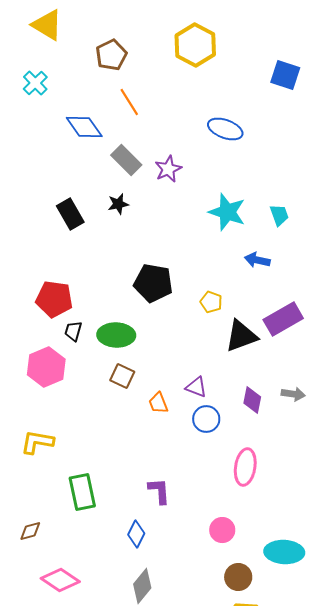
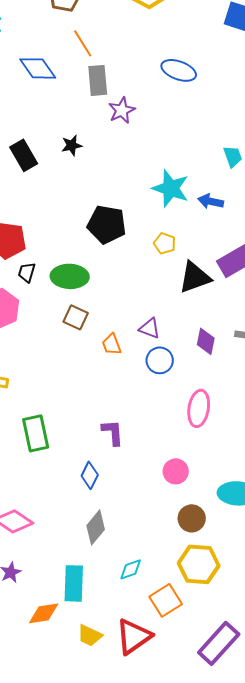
gray rectangle: (126, 160) -> (98, 80), moved, turned 40
cyan star: (227, 212) -> (171, 188), moved

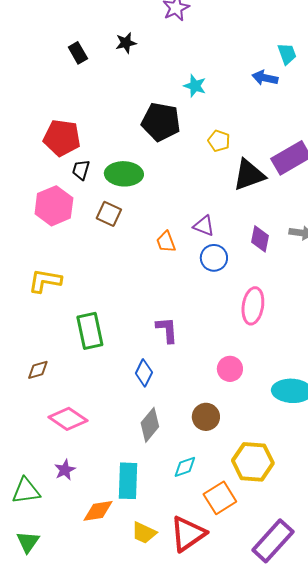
black rectangle: (24, 155) -> (78, 53), size x0.7
cyan star: (171, 188) -> (195, 86), moved, size x0.6
blue arrow: (211, 201) -> (265, 78), moved
brown square: (76, 317) -> (109, 214), moved
brown circle: (192, 518) -> (206, 417), moved

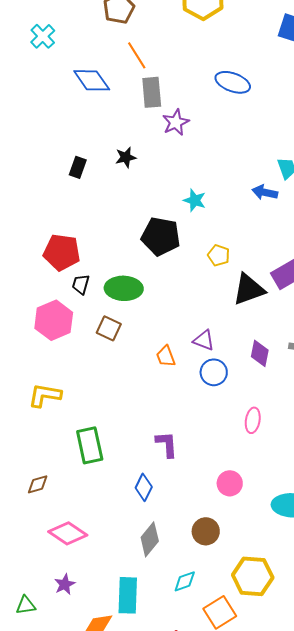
black rectangle: (78, 53) -> (78, 167), turned 50
pink ellipse: (253, 306) -> (253, 420), size x0.7
green triangle: (26, 491) -> (26, 605), size x0.7

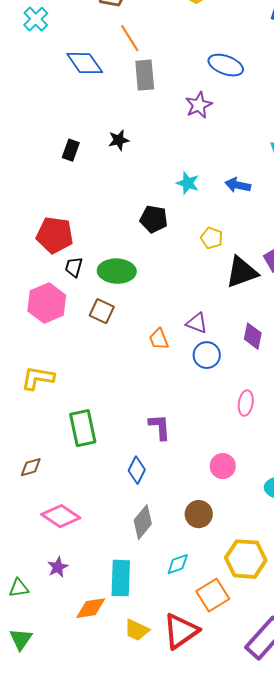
purple star: (176, 122) -> (199, 105), moved
blue arrow: (265, 192) -> (238, 185), moved
black pentagon: (161, 236) -> (154, 219), size x0.7

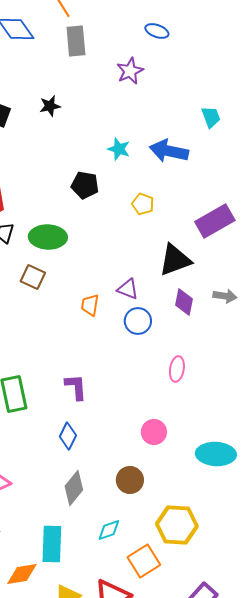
blue ellipse: (226, 65) -> (157, 31), size x0.7
blue arrow: (238, 185) -> (169, 151), size x1.5
black triangle: (242, 272) -> (175, 260), moved
orange trapezoid: (159, 339) -> (90, 305), turned 30
purple L-shape: (160, 427) -> (76, 387), moved

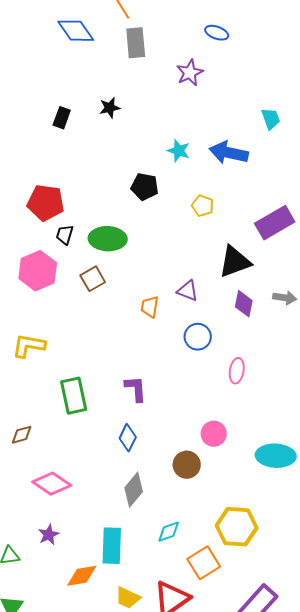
brown square: (33, 277) -> (93, 279), turned 35
blue circle: (138, 321) -> (198, 337), moved
brown circle: (130, 480) -> (187, 465), moved

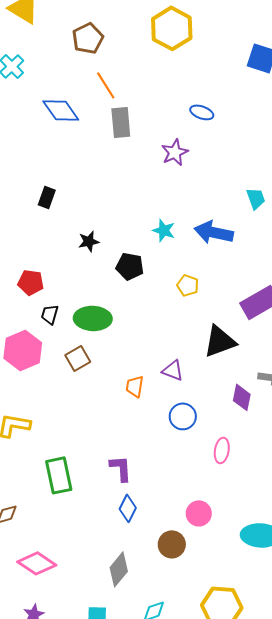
black star: (110, 108) -> (89, 241), moved
red pentagon: (46, 203) -> (31, 282), size x0.7
purple diamond: (244, 304) -> (242, 397), moved
blue diamond: (128, 438) -> (128, 508), moved

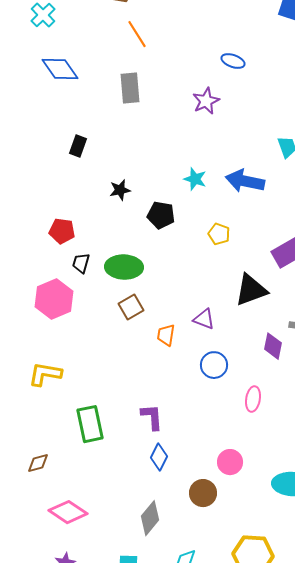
blue diamond: (61, 110) -> (60, 69), moved
gray rectangle: (121, 122) -> (130, 88), moved
brown square: (78, 358) -> (131, 307), moved

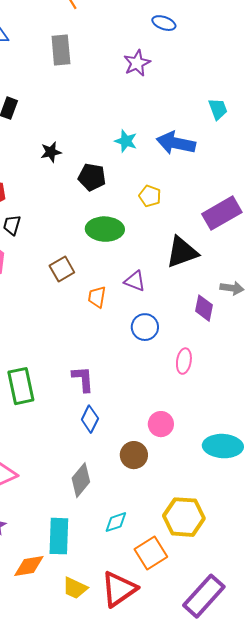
green ellipse: (124, 267) -> (105, 229), moved

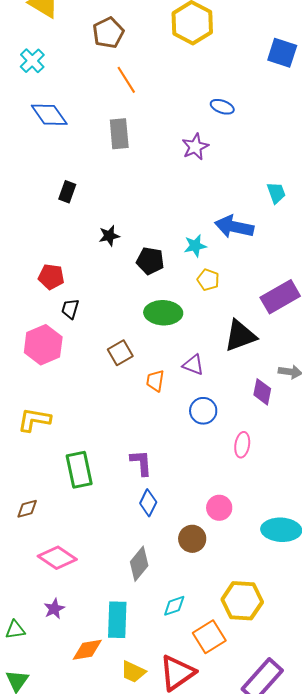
cyan star: (126, 141) -> (195, 246), moved, turned -30

